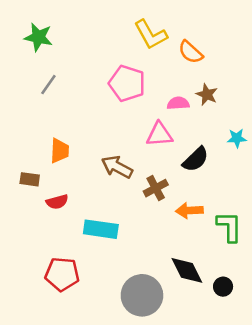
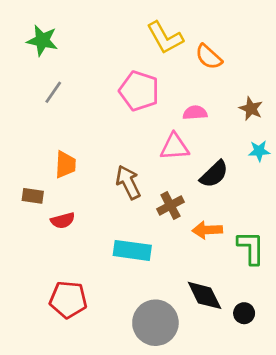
brown star: (207, 95) -> (251, 109), moved
brown arrow: (117, 167) -> (128, 182), turned 36
cyan rectangle: (101, 229) -> (132, 250), moved

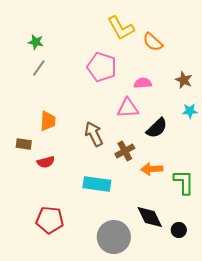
green star: (42, 40) -> (36, 42), moved, size x0.7

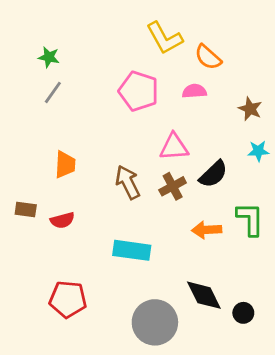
pink semicircle: (143, 83) -> (194, 91), moved
brown rectangle: (24, 144) -> (26, 209), moved
brown cross: (125, 151) -> (173, 186), moved
green L-shape: (184, 182) -> (250, 219), moved

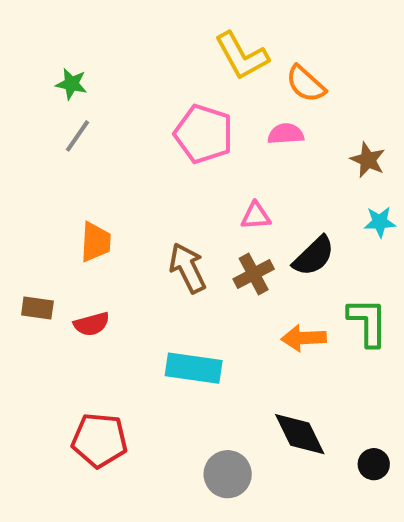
pink triangle: (174, 147) -> (256, 216), size x0.7
black circle: (243, 313) -> (374, 464), moved
gray circle: (155, 322) -> (228, 474), size x0.7

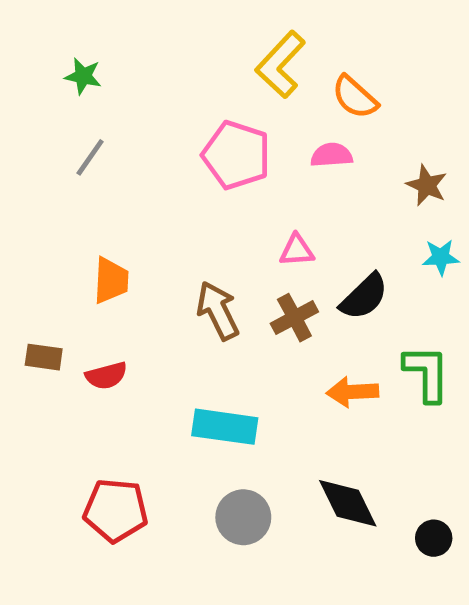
yellow L-shape: (242, 56) -> (280, 65), turned 72
green star: (71, 84) -> (83, 76), moved
gray circle: (228, 474) -> (243, 517), moved

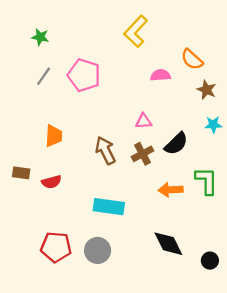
orange semicircle: (355, 97) -> (192, 59), moved
pink pentagon: (236, 155) -> (84, 75), moved
gray circle: (243, 517) -> (98, 250), moved

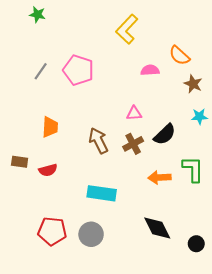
green star: (40, 37) -> (37, 14), moved

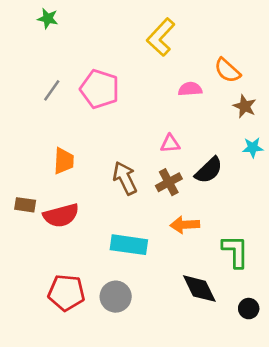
green L-shape: (193, 169) -> (235, 251), moved
red semicircle: (48, 170) -> (61, 215), size x1.5
orange arrow: (159, 177) -> (185, 225), moved

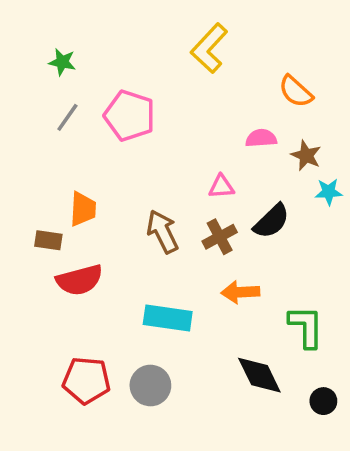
green star: (48, 18) -> (62, 62), moved
pink semicircle: (190, 89) -> (261, 138), moved
brown star: (245, 106) -> (306, 155), moved
brown rectangle: (25, 205) -> (48, 240), moved

